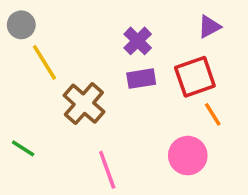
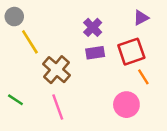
pink line: (107, 170) -> (58, 107), moved

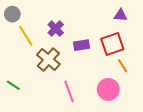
purple triangle: (141, 18) -> (121, 15), turned 32
purple cross: (93, 27) -> (56, 29), moved
pink line: (58, 107) -> (69, 91), moved

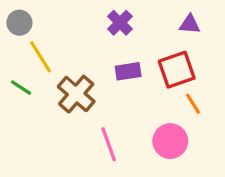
purple cross: (56, 29) -> (120, 23), moved
green line: (13, 85) -> (21, 88), moved

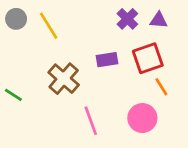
purple cross: (120, 23) -> (127, 19), moved
yellow line: (41, 57) -> (49, 26), moved
green line: (21, 88) -> (13, 95), moved

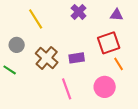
gray circle: (16, 19) -> (17, 45), moved
purple cross: (127, 19) -> (79, 12), moved
purple rectangle: (107, 60) -> (77, 58), moved

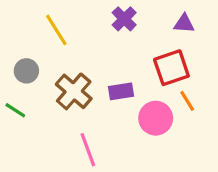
pink circle: (105, 87) -> (156, 118), moved
pink line: (67, 89) -> (88, 150), moved

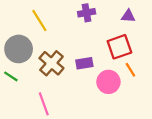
purple cross: (124, 19) -> (87, 13), turned 35
gray circle: (26, 71) -> (19, 49), size x1.6
pink line: (88, 150) -> (44, 104), moved

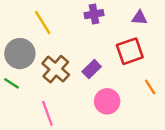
purple rectangle: (84, 63) -> (92, 69), turned -35
orange line: (130, 70) -> (150, 87), moved
pink circle: (108, 82) -> (107, 101), moved

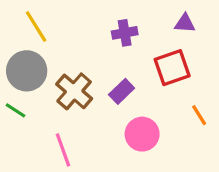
purple cross: (94, 14) -> (125, 33), moved
yellow line: (43, 22) -> (36, 27), moved

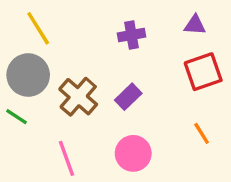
red square: (172, 68) -> (203, 72), moved
orange line: (199, 115) -> (202, 133), moved
pink circle: (142, 134) -> (133, 153), moved

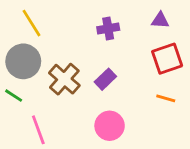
orange line: (202, 133) -> (166, 98), moved, turned -42
pink line: (66, 158) -> (38, 130), moved

